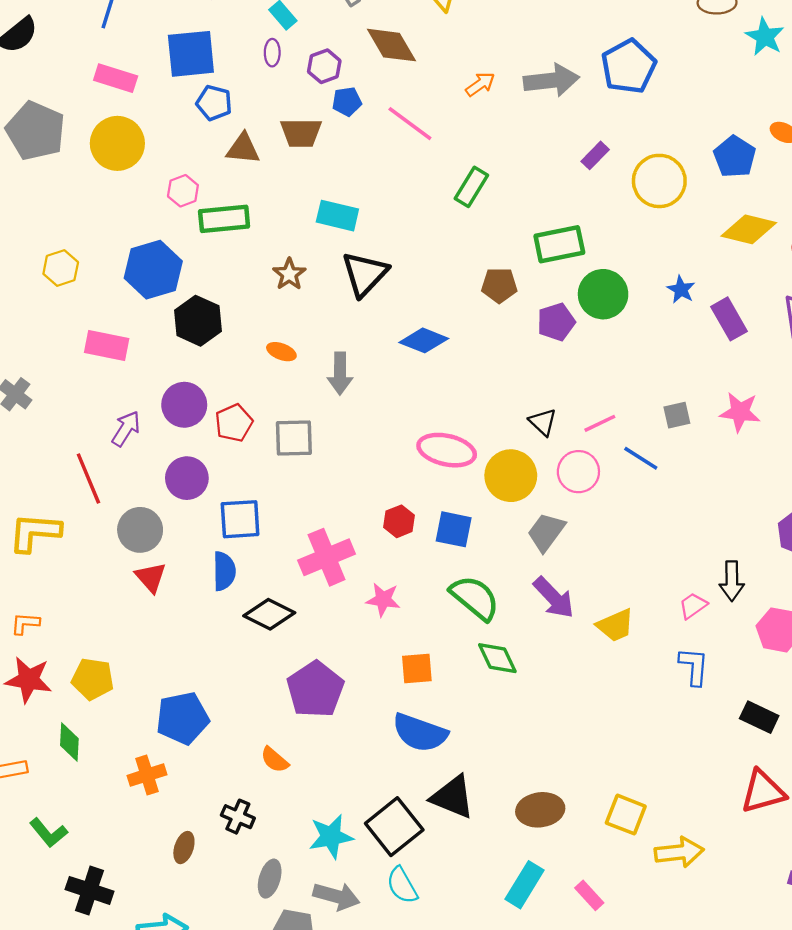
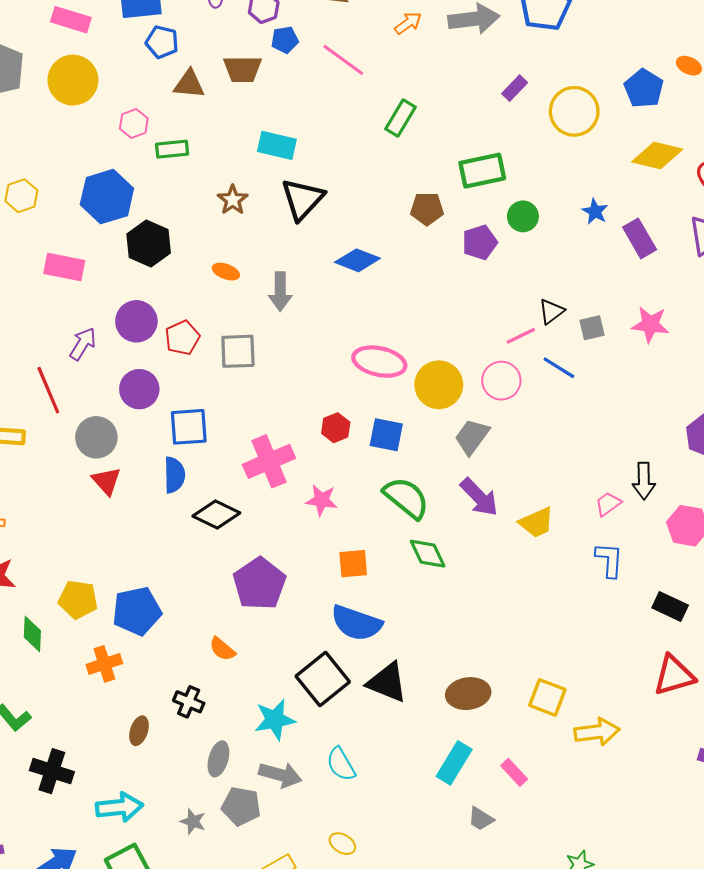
green rectangle: (224, 219) -> (172, 149), size x0.7
green circle: (603, 294) -> (523, 216), size x0.7
black triangle: (543, 422) -> (551, 311), moved, turned 40
yellow pentagon: (93, 679) -> (78, 600), moved
black square: (394, 827) -> (323, 679), moved

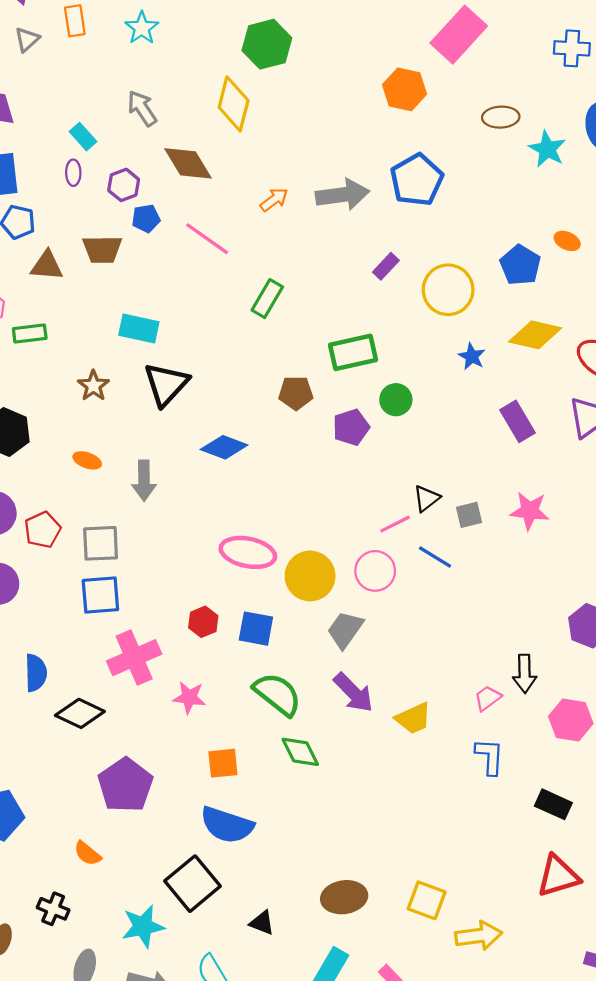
blue star: (595, 211) -> (472, 356), moved
blue square: (189, 427) -> (100, 595), moved
black triangle: (387, 682) -> (262, 923), moved, size x0.6

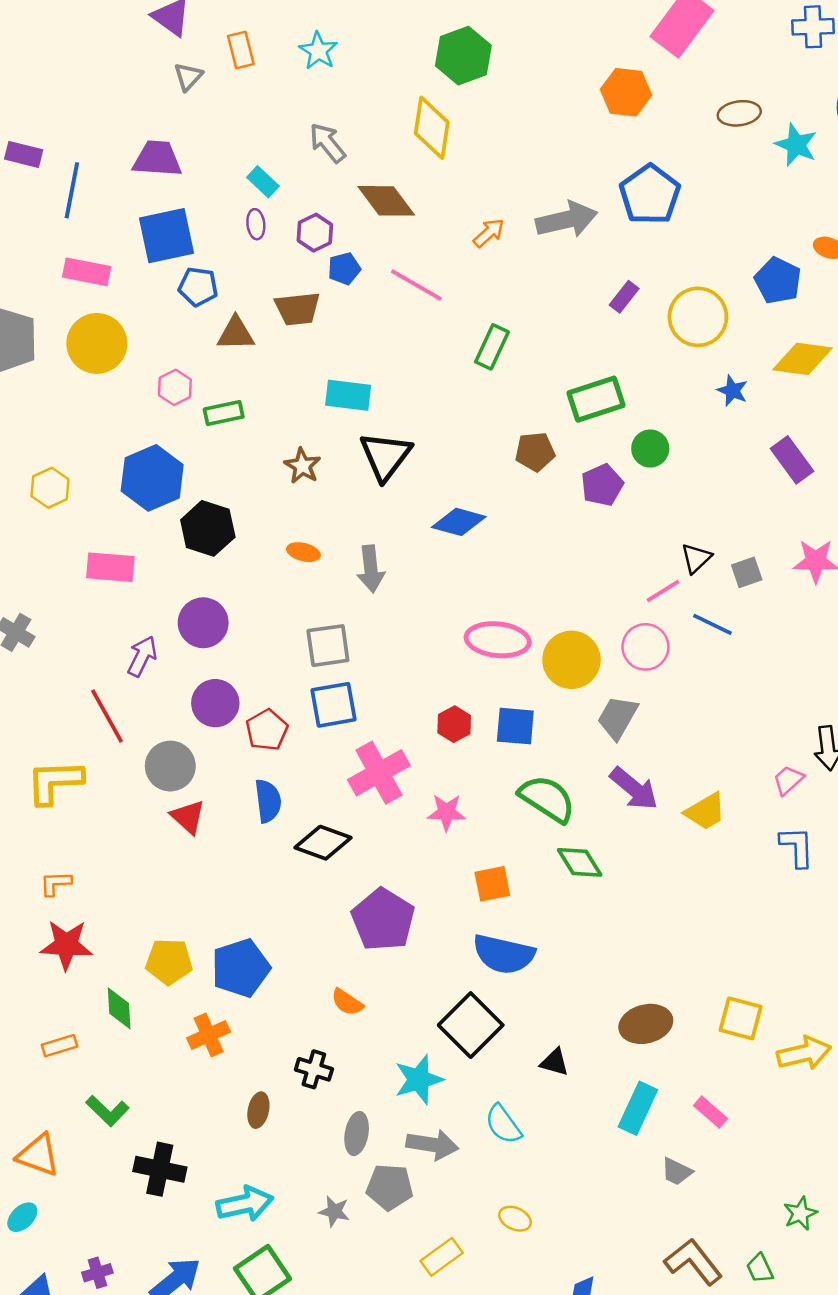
red pentagon: (43, 530) -> (267, 730), moved

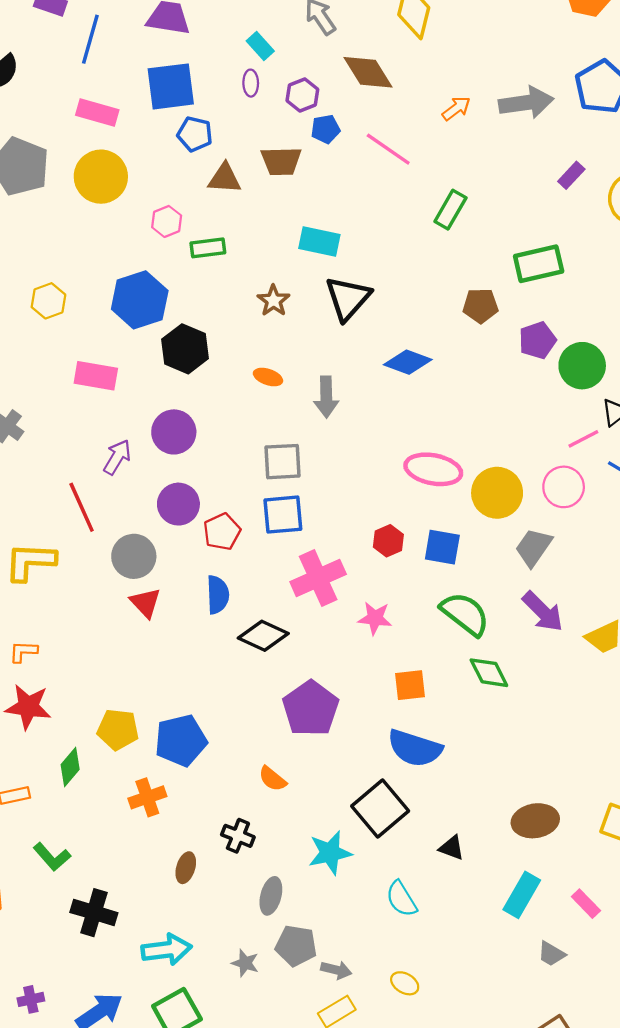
green circle: (650, 449) -> (582, 366), moved, size x1.4
green diamond: (119, 1008) -> (70, 767), turned 39
gray arrow: (432, 1145) -> (336, 970), moved, size x0.7

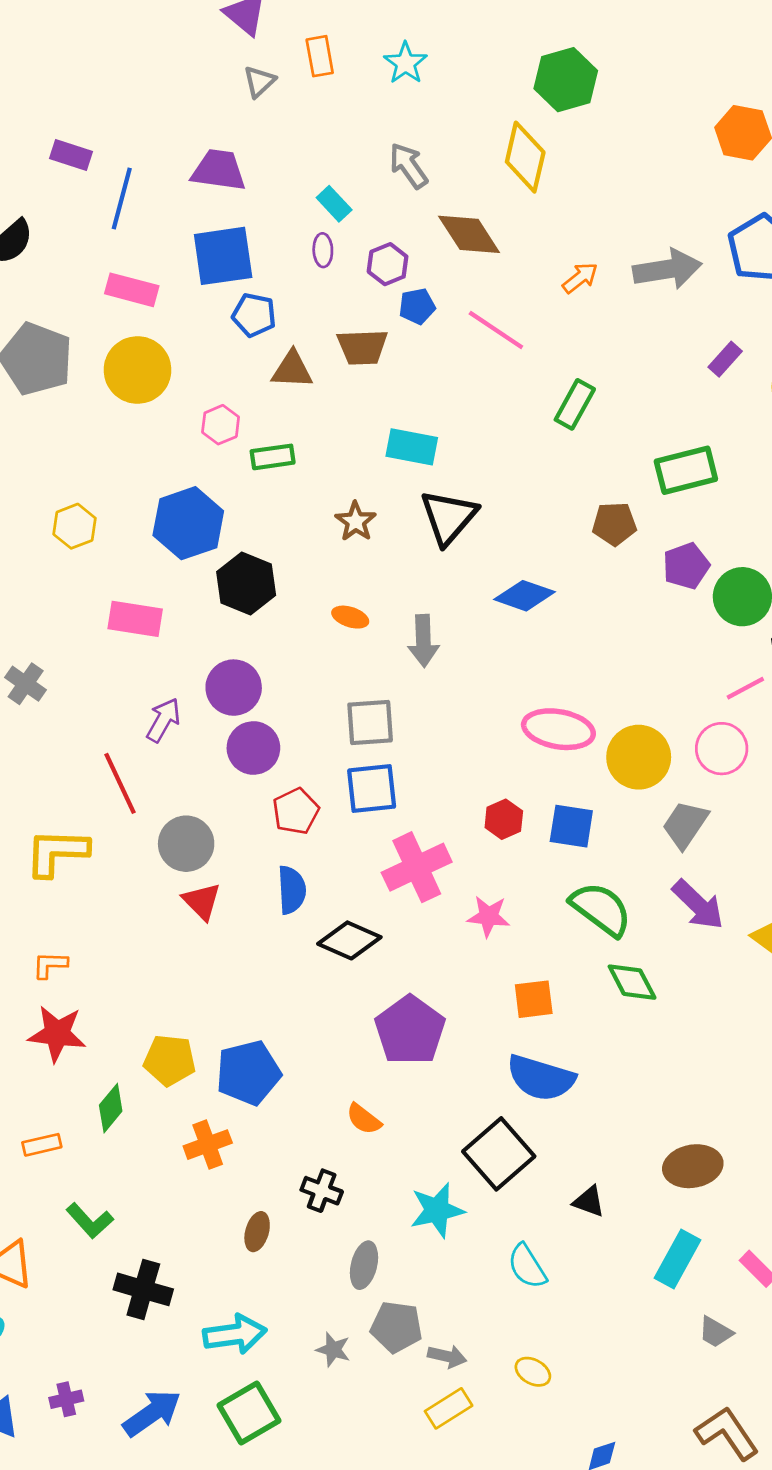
purple circle: (178, 504) -> (253, 748), moved

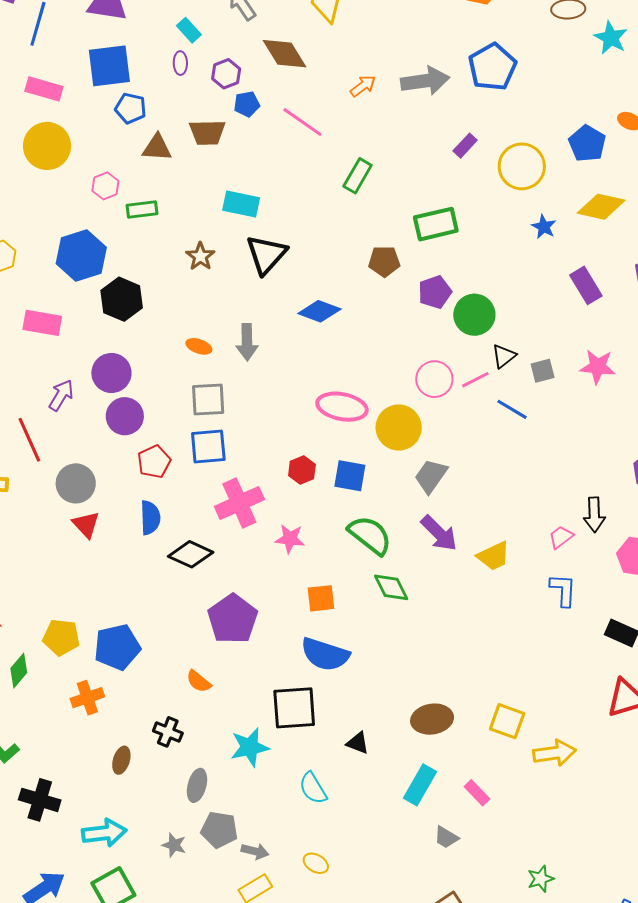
orange ellipse: (350, 617) -> (199, 346), moved
pink circle: (722, 749) -> (434, 379), moved
black square: (499, 1154) -> (294, 708), turned 36

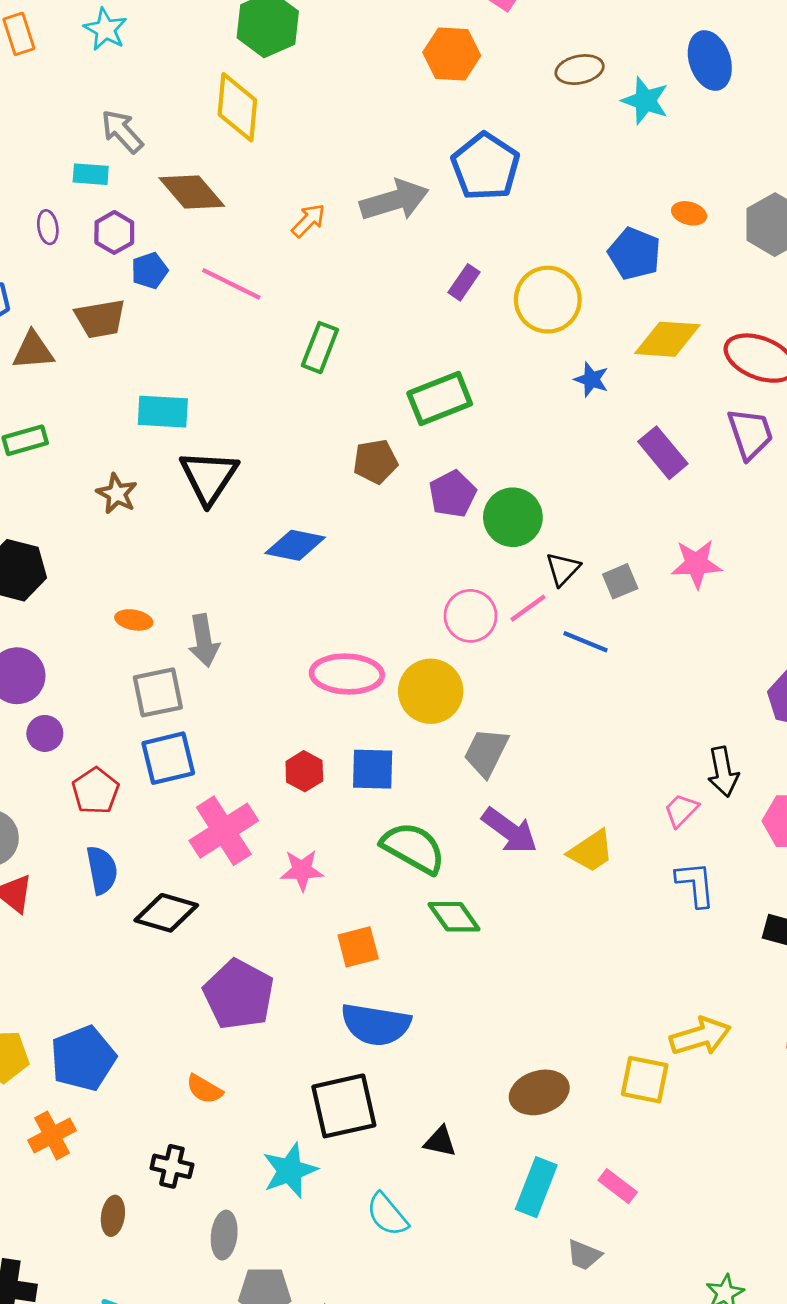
cyan rectangle: (189, 30) -> (91, 174), moved, turned -35
gray arrow: (247, 342) -> (204, 640), moved
purple circle: (125, 416) -> (45, 733), size x0.7
yellow arrow: (555, 753) -> (700, 1036), moved

